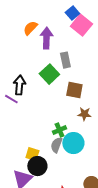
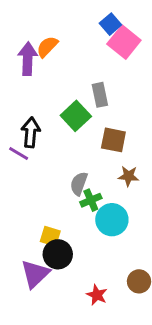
purple arrow: (46, 38) -> (28, 59), moved
gray semicircle: (56, 145) -> (79, 184), moved

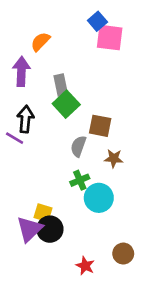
pink square: (124, 42) -> (110, 38), turned -32
purple arrow: (28, 59) -> (21, 72), moved
gray rectangle: (100, 95) -> (61, 85), moved
gray semicircle: (79, 184) -> (78, 146), moved
purple triangle: (35, 274) -> (30, 229), moved

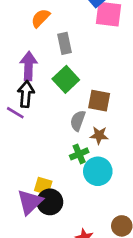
purple arrow: (21, 72) -> (29, 66), moved
gray rectangle: (61, 85) -> (64, 43), moved
brown star: (114, 158) -> (99, 135), moved

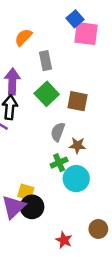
brown square: (99, 101) -> (77, 101), moved

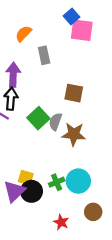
green square: (47, 94) -> (38, 118), moved
brown star: (77, 145) -> (74, 134), size x1.5
green cross: (59, 163) -> (57, 182), moved
cyan circle: (76, 179) -> (78, 181), moved

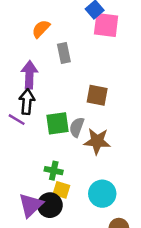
green square: (38, 118) -> (58, 123), turned 35
yellow square: (26, 178) -> (61, 190), moved
green cross: (57, 182) -> (54, 171), moved, turned 35

